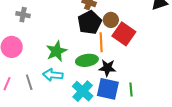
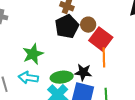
orange line: (101, 42) -> (104, 57), moved
green ellipse: (87, 60) -> (62, 77), moved

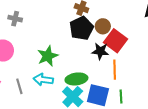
orange line: (104, 57) -> (115, 70), moved
black star: (83, 72) -> (100, 51), moved

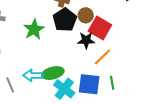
green star: (48, 56) -> (34, 29), moved
orange line: (115, 70) -> (103, 57), turned 54
green ellipse: (76, 79) -> (53, 73), moved

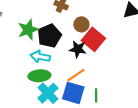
black pentagon: (65, 20) -> (49, 36), moved
orange line: (103, 57) -> (76, 75), moved
cyan arrow: (33, 75) -> (40, 57), moved

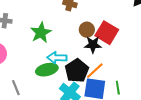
brown circle: (81, 24) -> (87, 30), moved
black pentagon: (49, 36) -> (77, 71), moved
green ellipse: (39, 76) -> (47, 70), moved

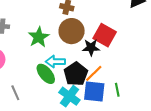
brown circle: (87, 30) -> (72, 31), moved, size x1.6
green ellipse: (47, 70) -> (46, 74), turned 65

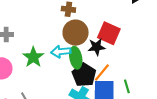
green star: (39, 37) -> (33, 57), moved
cyan arrow: (55, 62) -> (61, 52), moved
green ellipse: (46, 74) -> (76, 58), moved, turned 35

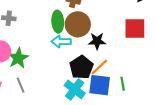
red square: (109, 33) -> (135, 29), moved, turned -30
green star: (33, 57) -> (18, 58), moved
green ellipse: (76, 58) -> (58, 22), moved

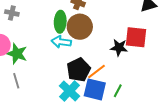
black star: (97, 41) -> (119, 48), moved
green star: (18, 58) -> (17, 54), turned -30
green line: (123, 84) -> (118, 91), turned 32

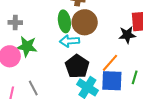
green star: (17, 54) -> (27, 46), moved
black pentagon: (79, 70) -> (77, 66), moved

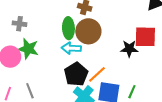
orange line: (110, 63) -> (97, 74), moved

